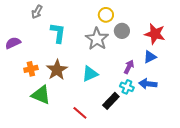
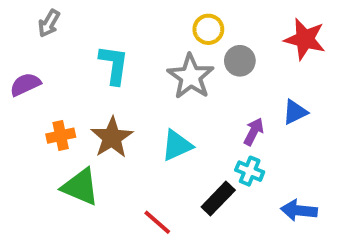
gray arrow: (37, 12) -> (49, 23), moved
red star: (155, 34) -> (305, 39), moved
blue arrow: (148, 84) -> (299, 210), moved

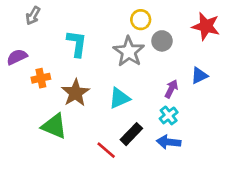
orange cross: (61, 136) -> (41, 78), moved
cyan cross: (250, 171) -> (169, 115), turned 30
black rectangle: (218, 199) -> (131, 134), moved
blue arrow: (299, 210) -> (169, 142), moved

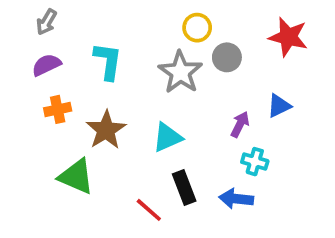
purple semicircle: (17, 57) -> (46, 65), moved
cyan cross: (169, 115) -> (255, 162), moved, turned -36
black rectangle: (131, 134) -> (184, 188), turned -65

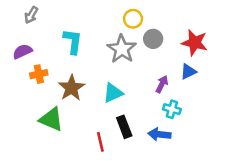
red star: (288, 37) -> (195, 43), moved
purple semicircle: (46, 65) -> (22, 51), moved
red line: (149, 210) -> (100, 142), turned 36

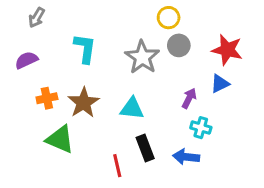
yellow circle: (133, 19) -> (169, 18), moved
orange cross: (39, 74) -> (47, 98), moved
cyan triangle: (113, 93) -> (132, 108), turned 30

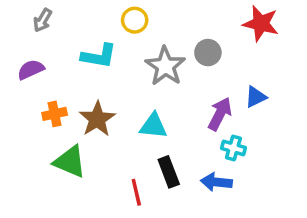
yellow circle: (169, 18) -> (135, 20), moved
cyan L-shape: (85, 48) -> (99, 56), turned 92
red star: (227, 50) -> (261, 24), moved
purple arrow: (189, 98) -> (220, 114), size x1.4

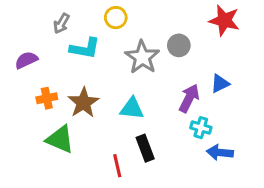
gray arrow: (43, 20) -> (61, 23), moved
blue arrow: (216, 182) -> (220, 152), moved

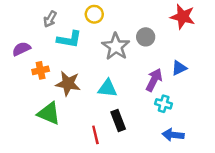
orange cross: (47, 98) -> (41, 70), moved
brown star: (83, 103) -> (68, 84), turned -30
blue arrow: (220, 152) -> (173, 135), moved

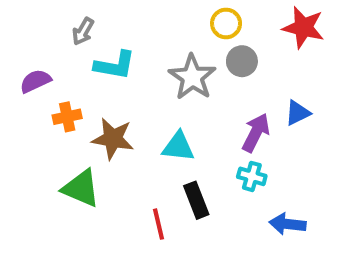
yellow circle: (94, 14) -> (226, 23), moved
cyan cross: (164, 104) -> (252, 176), moved

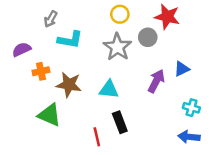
yellow circle: (226, 23) -> (120, 14), moved
red star: (303, 27) -> (167, 17), moved
cyan cross: (252, 176) -> (191, 108), moved
blue arrow: (288, 224) -> (189, 137), moved

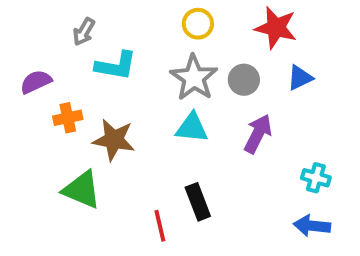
gray circle: (148, 37) -> (244, 80), moved
blue triangle: (182, 69) -> (300, 78), moved
cyan triangle: (109, 89) -> (192, 128), moved

